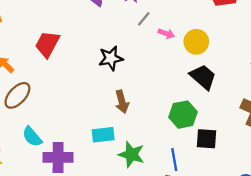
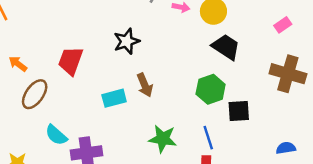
red trapezoid: (47, 44) -> (71, 61), moved
cyan rectangle: (103, 135) -> (114, 98), moved

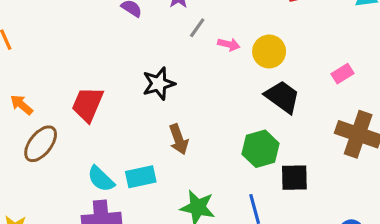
pink rectangle: (283, 25) -> (343, 74), moved
cyan rectangle: (114, 98) -> (141, 177), moved
cyan semicircle: (56, 135) -> (101, 179), moved

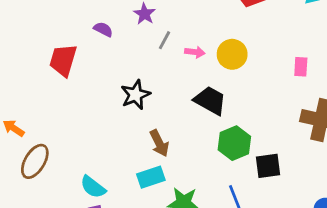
pink rectangle: (343, 74) -> (301, 67), turned -48
black trapezoid: (282, 97) -> (210, 101), moved
red trapezoid: (88, 104) -> (63, 60), moved
cyan rectangle: (141, 177) -> (151, 177), moved

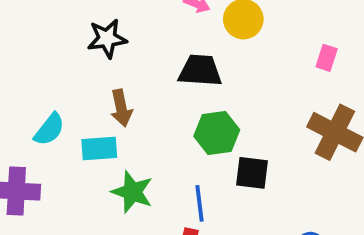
black trapezoid: (210, 101) -> (200, 71), turned -40
cyan semicircle: (93, 187) -> (49, 129), moved, turned -104

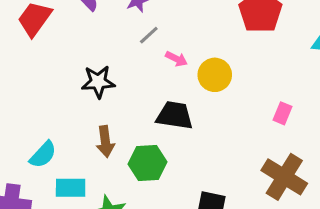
green hexagon: (217, 133) -> (148, 163), moved
cyan rectangle: (99, 148) -> (71, 188), moved

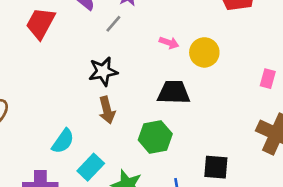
gray line: (149, 35) -> (113, 24), moved
brown arrow: (105, 142) -> (107, 110), moved
cyan rectangle: (71, 188) -> (91, 167), turned -40

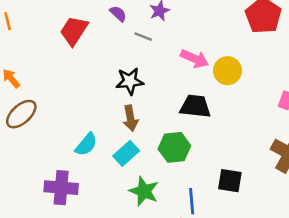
gray line: (113, 24) -> (143, 37), turned 66
pink arrow: (169, 43) -> (195, 59), size x1.5
cyan rectangle: (91, 167) -> (126, 153), moved

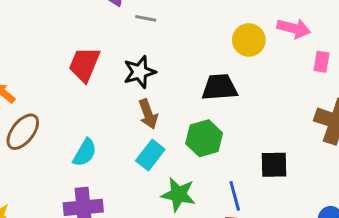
red trapezoid: (74, 31) -> (84, 64), moved
pink arrow: (195, 59) -> (294, 28), moved
cyan semicircle: (86, 145) -> (85, 153), moved

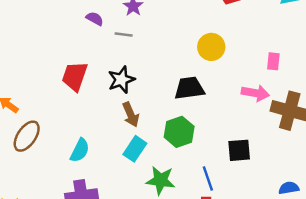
pink arrow: (294, 28) -> (255, 93), moved

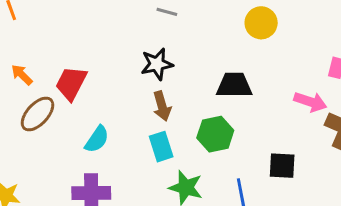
yellow circle: (211, 47) -> (261, 23), moved
red trapezoid: (75, 76) -> (71, 83), moved
cyan rectangle: (135, 149) -> (161, 147), turned -60

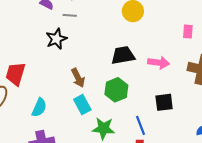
black star: (157, 64) -> (56, 39), moved
pink arrow: (310, 102) -> (159, 63), moved

